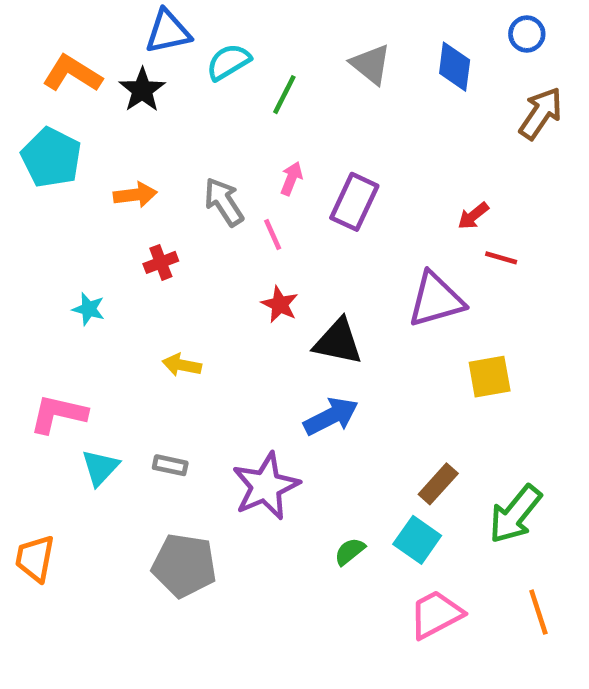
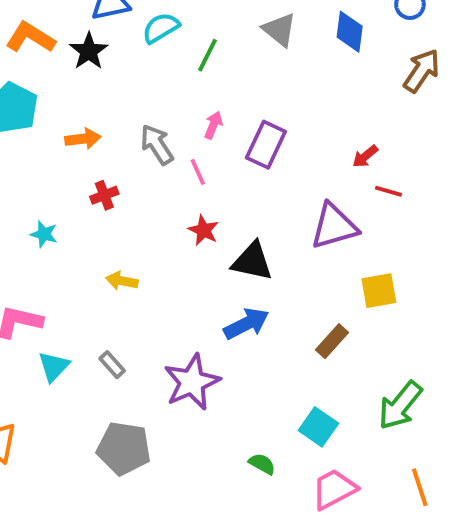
gray rectangle: (170, 465) -> (112, 365), turned 36
brown rectangle: (438, 484) -> (332, 341), moved
green semicircle: (350, 551) -> (262, 464), moved, turned 68

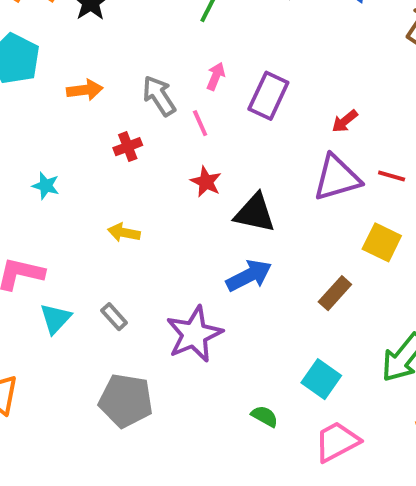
red arrow: (365, 156) -> (345, 121), moved
red line: (389, 191) -> (392, 176), moved
red cross: (104, 195) -> (128, 147), moved
yellow square: (379, 291) -> (382, 242), turned 36

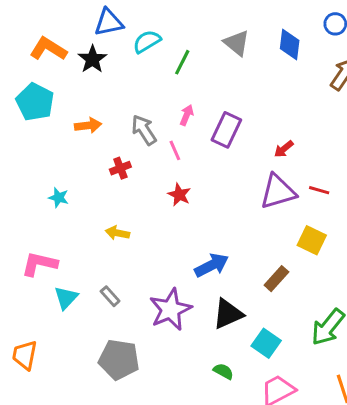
black triangle: (255, 213) -> (228, 314), moved, turned -36

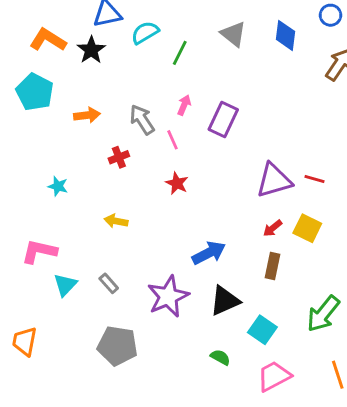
red arrow: (284, 149) -> (273, 228), moved
brown rectangle: (276, 279) -> (273, 266), turned -30

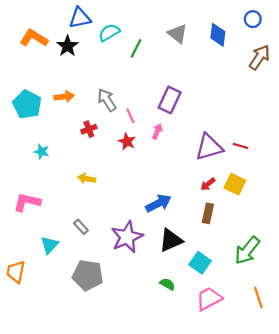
cyan pentagon: (35, 92) -> (27, 104), moved
pink arrow: (184, 105) -> (157, 131), moved
red star: (177, 183) -> (127, 141), moved
cyan triangle: (65, 285) -> (50, 245), moved

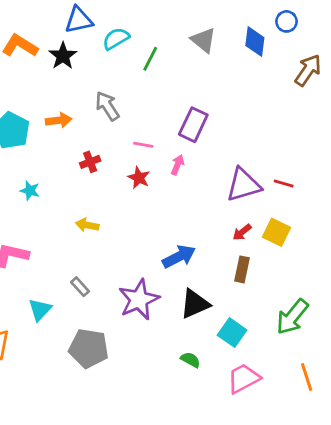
blue circle: (253, 19) -> (287, 21), moved
gray arrow: (107, 100) -> (107, 106), moved
pink line: (130, 116) -> (143, 145), turned -56

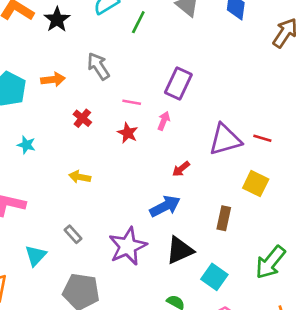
red cross: (90, 162) -> (82, 118), turned -30
red arrow: (242, 232) -> (181, 169), moved

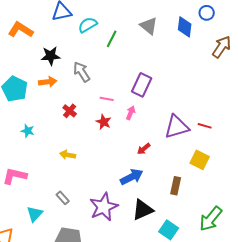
black star: (57, 20) -> (51, 56), moved, turned 30

